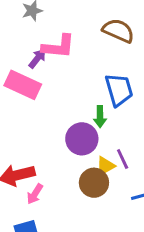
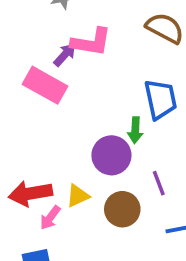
yellow triangle: (105, 166) -> (78, 196), moved

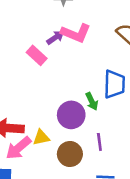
pink rectangle: (45, 85) -> (37, 55), size x0.7
green arrow: (135, 130) -> (92, 101), turned -42
pink arrow: (50, 218) -> (18, 148), size x1.5

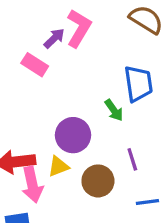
pink L-shape: (76, 33) -> (79, 28), turned -72
purple circle: (71, 115) -> (73, 135), moved
pink arrow: (18, 148) -> (32, 185), turned -52

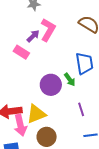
purple circle: (73, 135) -> (51, 85), moved
yellow triangle: (58, 166) -> (36, 114), size x1.5
brown circle: (98, 181) -> (47, 137), moved

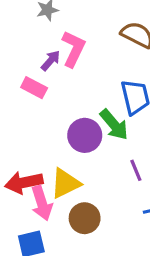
green arrow: (70, 80) -> (114, 125), size x1.5

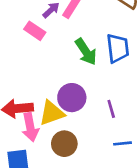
green arrow: (114, 125) -> (86, 52), moved
purple circle: (85, 135) -> (72, 98), moved

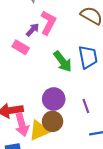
yellow triangle: (52, 113) -> (39, 130), moved
brown circle: (64, 144) -> (53, 121), moved

